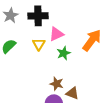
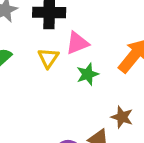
brown star: (57, 84) -> (122, 117), moved

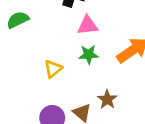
yellow triangle: (48, 58) -> (53, 69), moved

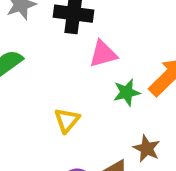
green star: (89, 55) -> (127, 92), moved

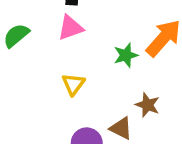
pink triangle: (103, 54) -> (71, 28), moved

